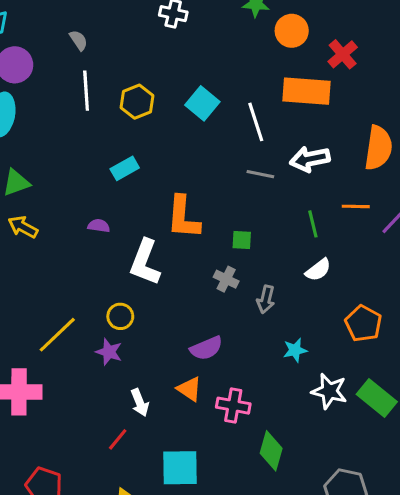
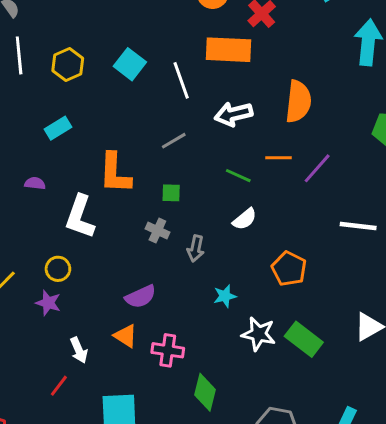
gray line: (260, 174) -> (174, 141), moved, turned -40
green line: (313, 224) -> (238, 176), turned -50

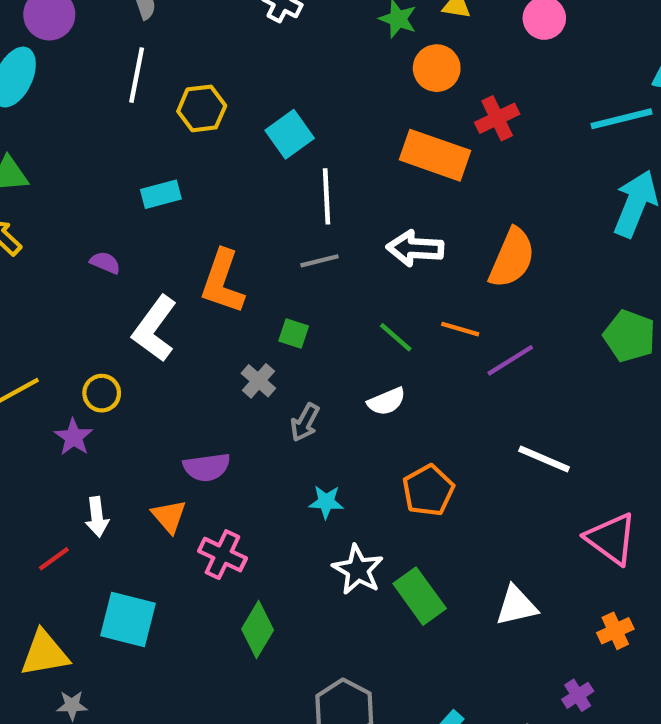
white line: (181, 80) -> (327, 196), moved

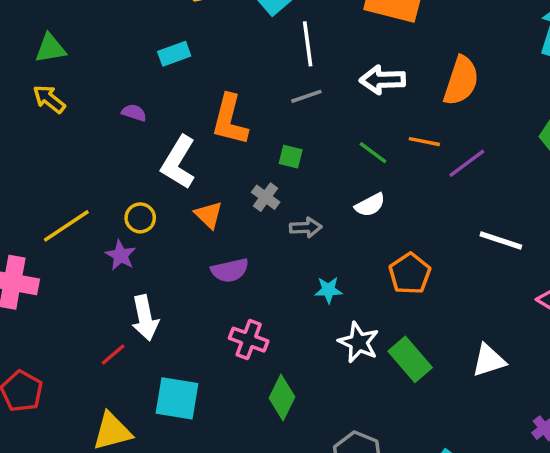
gray arrow: (305, 422) -> (306, 227), turned -116
orange triangle: (169, 516) -> (209, 215), moved
white arrow: (97, 517) -> (145, 318), size x1.4

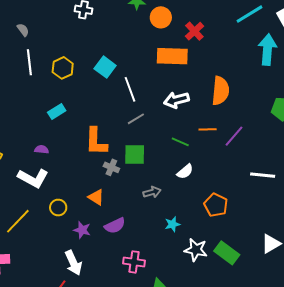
green square: (291, 157) -> (135, 154), size x1.6
white L-shape: (178, 162) -> (33, 178), moved, turned -80
gray cross: (266, 197) -> (111, 167), moved
purple star: (121, 255) -> (82, 230), moved

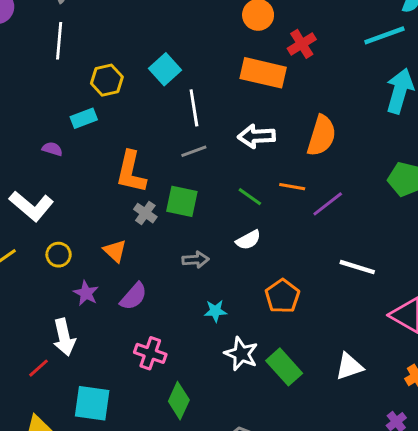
yellow hexagon: (63, 68) -> (107, 80), moved
purple semicircle: (42, 149) -> (52, 149), moved
purple semicircle: (115, 226) -> (134, 296), turned -35

